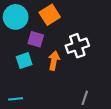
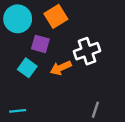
cyan square: (24, 61) -> (27, 68), turned -35
orange arrow: (54, 61) -> (61, 68), turned -126

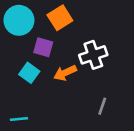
gray line: (95, 110) -> (102, 106), moved

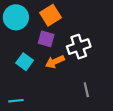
purple square: (43, 47) -> (46, 39), moved
gray line: (102, 106) -> (86, 90), turned -32

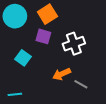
orange arrow: (55, 62) -> (62, 74), moved
gray line: (86, 90) -> (81, 84), turned -48

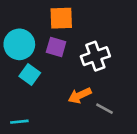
orange square: (47, 14) -> (61, 18), turned 30
cyan circle: (15, 16) -> (19, 44), moved

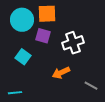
cyan circle: (19, 44) -> (22, 20), moved
gray line: (105, 109) -> (91, 86), moved

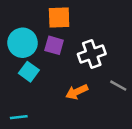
cyan circle: (22, 20) -> (23, 43), moved
gray line: (91, 86) -> (118, 86), moved

